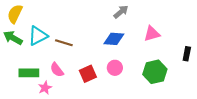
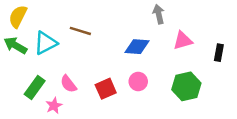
gray arrow: (121, 12) -> (159, 14), moved, turned -63
brown line: (64, 43) -> (80, 31), moved
black rectangle: (187, 54) -> (219, 53), moved
green rectangle: (29, 73) -> (35, 88), turned -54

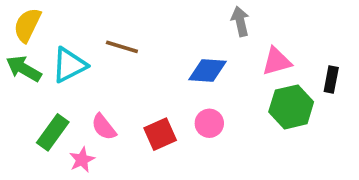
green hexagon: (186, 86) -> (291, 107), moved

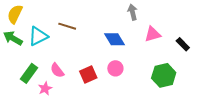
blue diamond: (207, 70) -> (114, 39), turned 55
black rectangle: (331, 80) -> (183, 44), turned -56
green hexagon: (291, 107) -> (164, 75), moved

